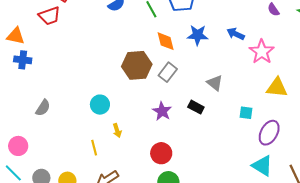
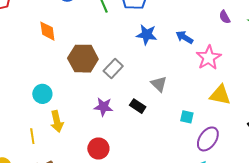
orange diamond: (166, 41) -> (47, 31), moved
purple star: (162, 111) -> (103, 107), turned -30
yellow arrow: (117, 130) -> (57, 121), size x1.5

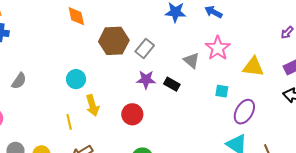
pink star: (209, 58) -> (218, 48), moved
purple star: (103, 107) -> (146, 80), moved
red circle: (98, 149) -> (132, 114), moved

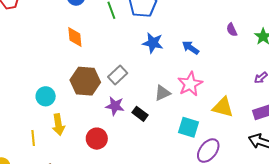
orange diamond: (76, 16) -> (75, 37), moved
brown hexagon: (114, 41) -> (85, 81), moved
gray triangle: (191, 61) -> (162, 93), turned 48
cyan square: (222, 91) -> (189, 127), size x1.5

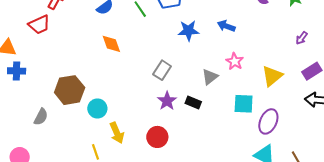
brown hexagon: (85, 81) -> (70, 90), moved
pink star: (190, 84) -> (235, 61), size x0.7
purple star: (115, 106) -> (167, 101), turned -30
yellow triangle: (223, 107) -> (272, 76), turned -40

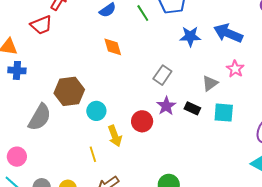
blue arrow: (226, 26) -> (228, 33), size x1.6
cyan square: (244, 104) -> (224, 113), moved
gray semicircle: (41, 117) -> (40, 117), size x1.6
red circle: (157, 137) -> (142, 121), moved

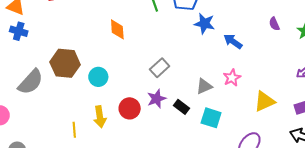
blue arrow: (228, 33) -> (233, 41), size x0.7
blue star: (190, 36) -> (204, 23), moved
cyan circle: (96, 111) -> (98, 77), moved

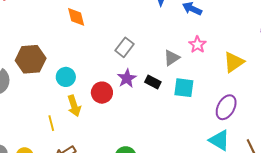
cyan circle: (98, 77) -> (66, 77), moved

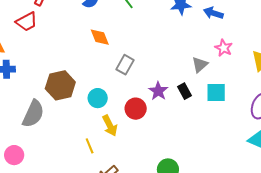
gray rectangle: (124, 47) -> (125, 65), moved
black rectangle: (153, 82) -> (185, 91), turned 42

